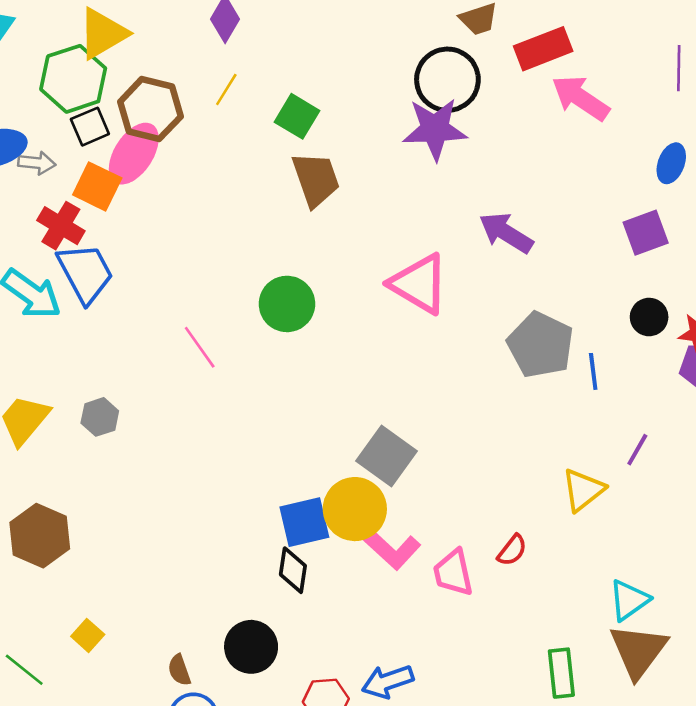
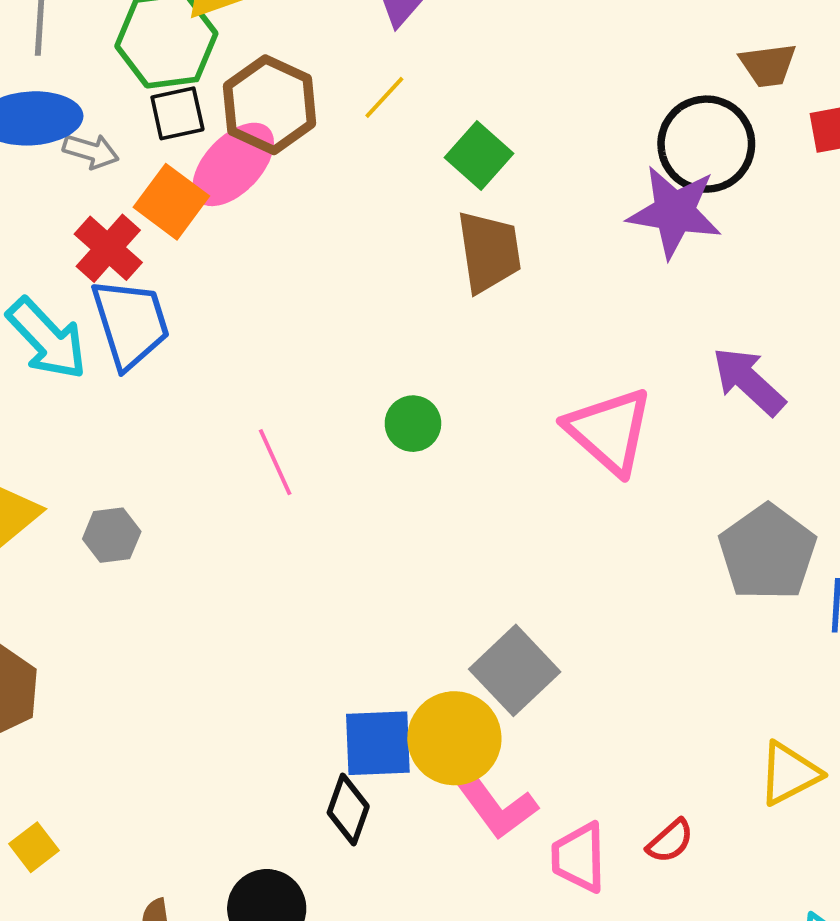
green circle: (287, 304) -> (413, 424), size x0.7

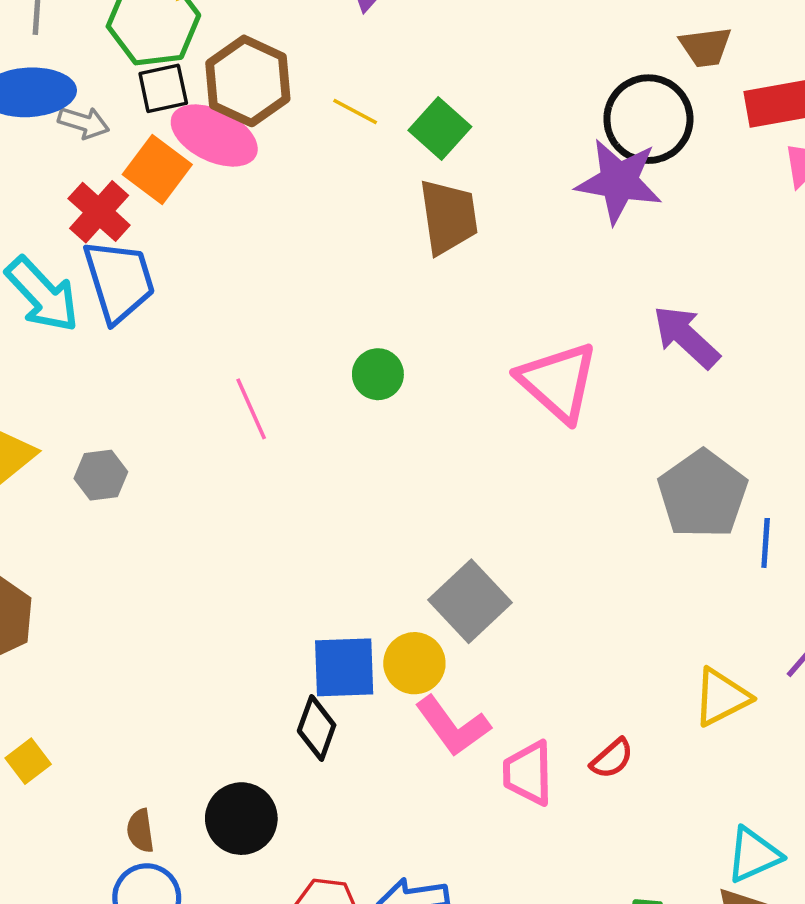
yellow line: (384, 97) -> (355, 112), moved, turned 75
pink ellipse: (233, 164) -> (214, 136), turned 72
yellow circle: (454, 738) -> (414, 663), size x0.7

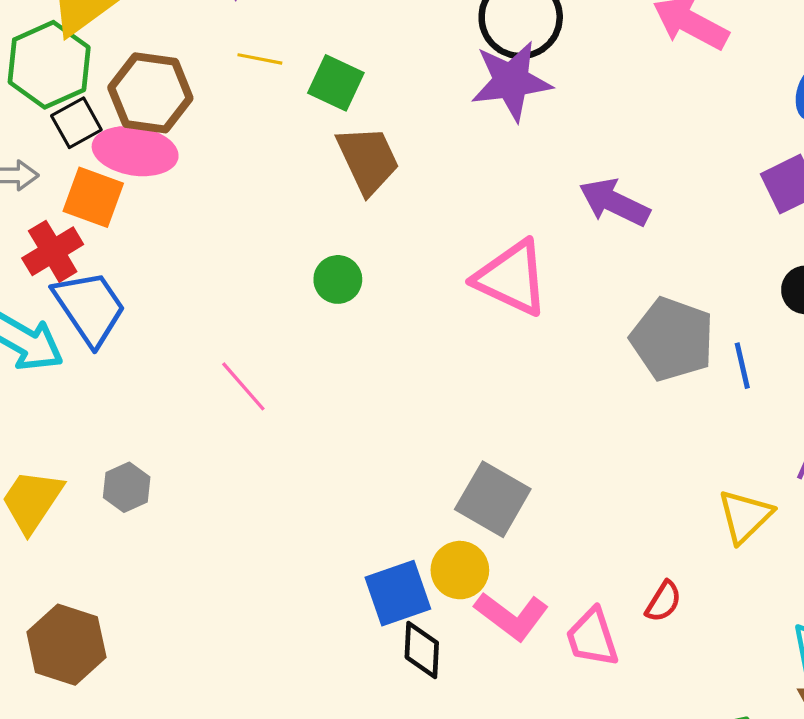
yellow line: (355, 112) -> (260, 59), moved
red cross: (99, 212) -> (53, 251), turned 34
green circle: (378, 374) -> (338, 279), moved
black diamond: (317, 728) -> (422, 650), moved

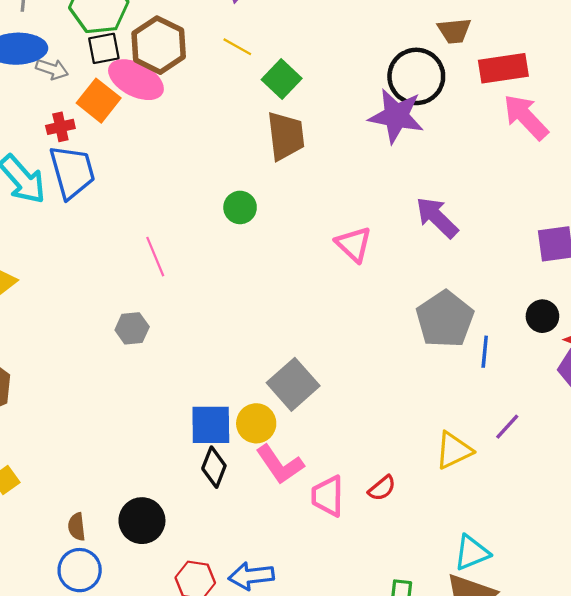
red cross: (53, 251) -> (60, 127), size x0.7
pink triangle: (512, 278) -> (354, 244), size x0.7
gray hexagon: (127, 487) -> (132, 328), moved

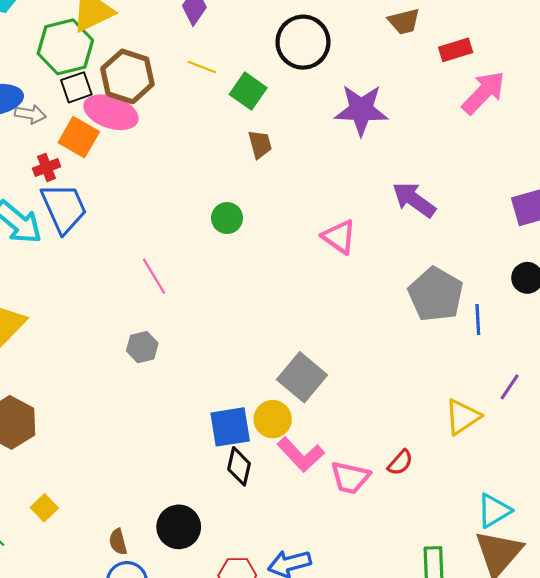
red rectangle: (503, 68) -> (456, 50), size x0.7
black circle: (416, 76) -> (303, 42), moved
pink arrow: (526, 117) -> (484, 93), turned 96
brown trapezoid: (286, 136) -> (260, 144), size x0.6
pink trapezoid: (328, 496) -> (350, 478), turned -69

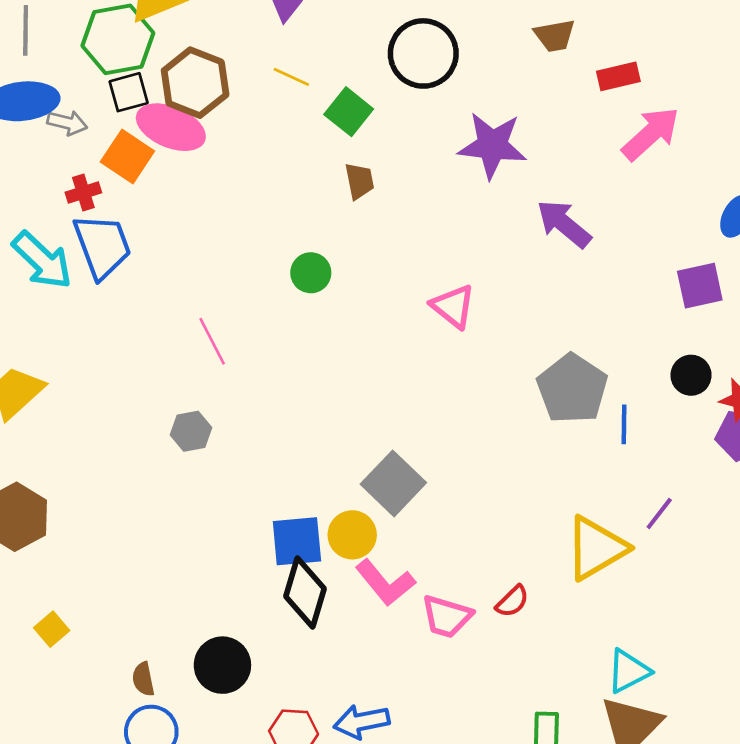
purple arrow: (414, 200) -> (564, 224), moved
yellow triangle: (463, 417) -> (596, 548), size x1.4
black diamond: (239, 466) -> (305, 593), size x1.4

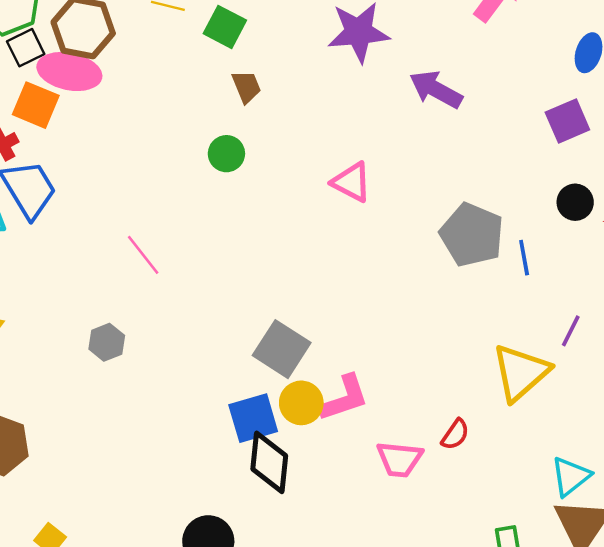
green circle: (311, 273) -> (226, 154), moved
gray hexagon: (191, 431) -> (107, 342), moved
gray square: (393, 483) -> (282, 349), moved
pink L-shape: (385, 583) -> (344, 398), moved, turned -58

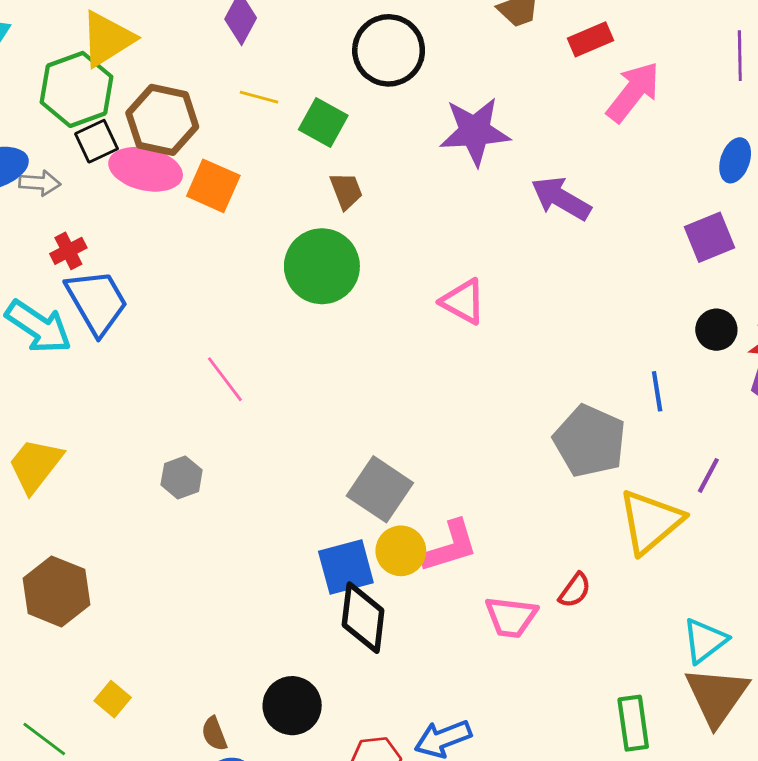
orange square: (36, 105) -> (213, 186), moved
green circle: (226, 154) -> (322, 266), size x1.8
gray pentagon: (472, 235) -> (590, 441), moved

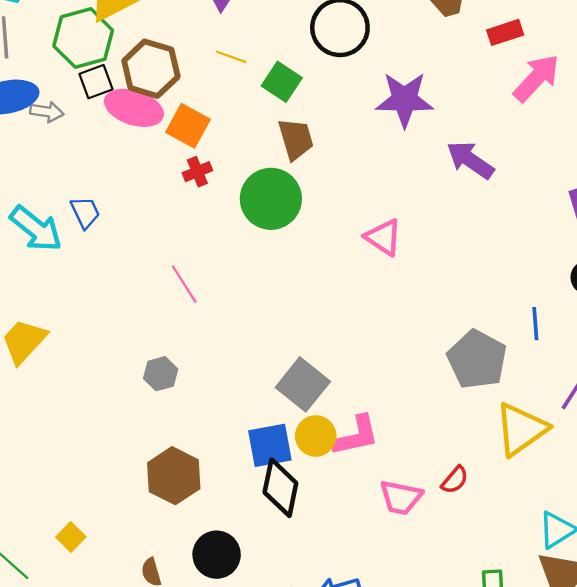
brown trapezoid: (346, 191) -> (296, 139), size x1.4
red cross: (68, 251) -> (197, 172), moved
blue trapezoid: (97, 302) -> (85, 212), size x0.6
gray hexagon: (182, 477) -> (161, 374), moved
brown hexagon: (56, 591) -> (174, 476), moved

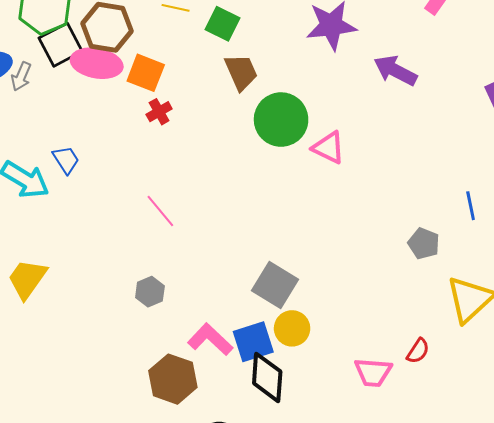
black square: (96, 82) -> (61, 45), size x1.4
gray arrow: (47, 112) -> (21, 76), turned 112
green circle: (271, 199) -> (281, 120), moved
gray pentagon: (477, 359) -> (424, 244), size x0.6
pink L-shape: (356, 436) -> (210, 339), moved, turned -117

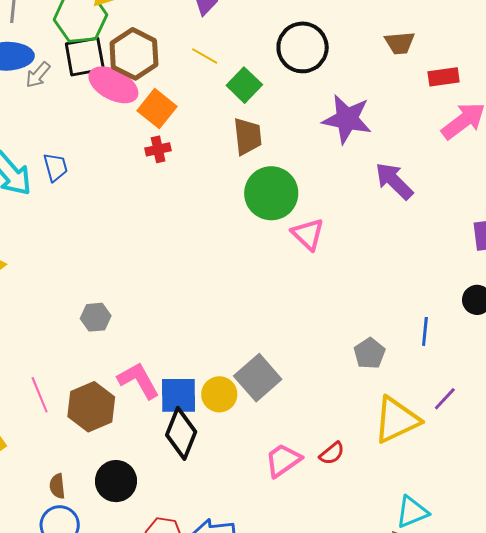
pink line: (160, 211) -> (40, 395), moved
gray square: (275, 285) -> (258, 378), moved
pink trapezoid: (373, 372) -> (283, 460), turned 123

